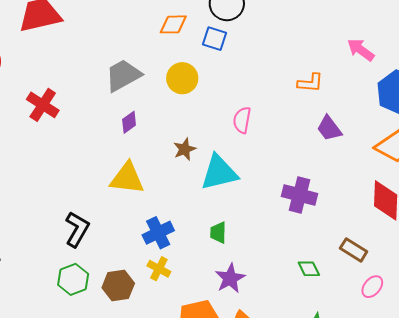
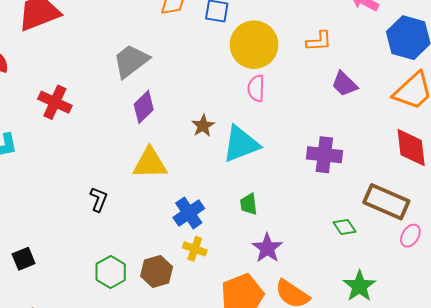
yellow circle: (182, 78) -> (254, 45), moved, size x1.5
purple diamond: (129, 122) -> (144, 107), size x1.4
black L-shape: (77, 229) -> (99, 199), moved, size x0.7
brown rectangle: (354, 250) -> (386, 202), size x1.6

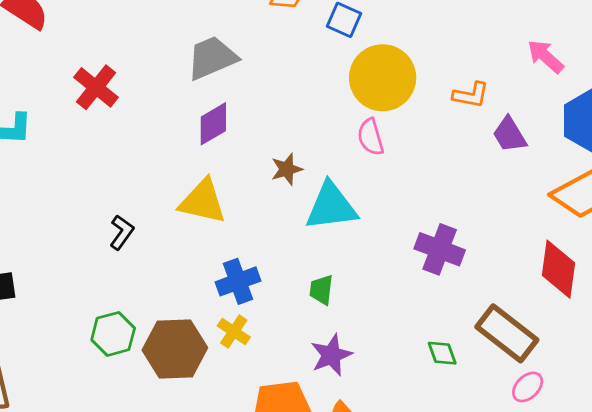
purple trapezoid: (344, 84) -> (510, 135), moved
pink semicircle: (256, 88) -> (371, 137), turned -32
brown hexagon: (157, 272) -> (175, 349), size x1.4

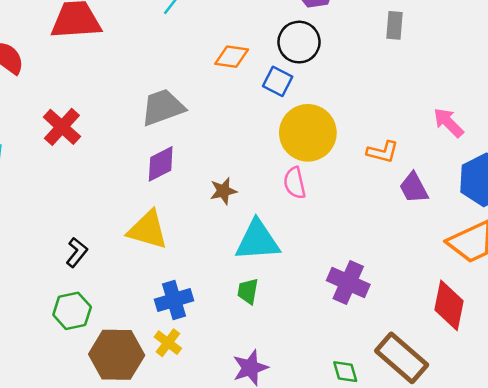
brown star: (287, 169) -> (223, 191), moved
green trapezoid: (321, 290) -> (248, 291), moved
green hexagon: (113, 334) -> (72, 311), moved

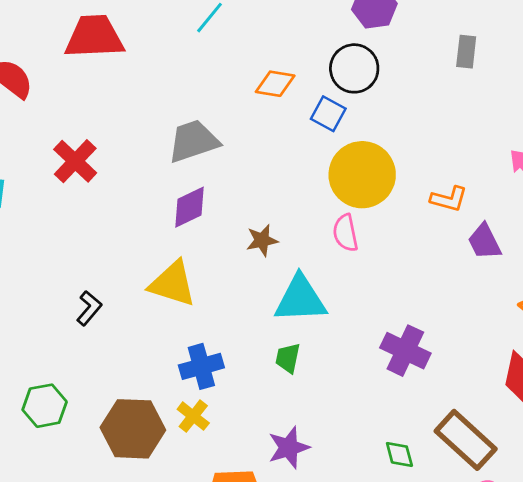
green hexagon: (72, 311) -> (45, 406), moved

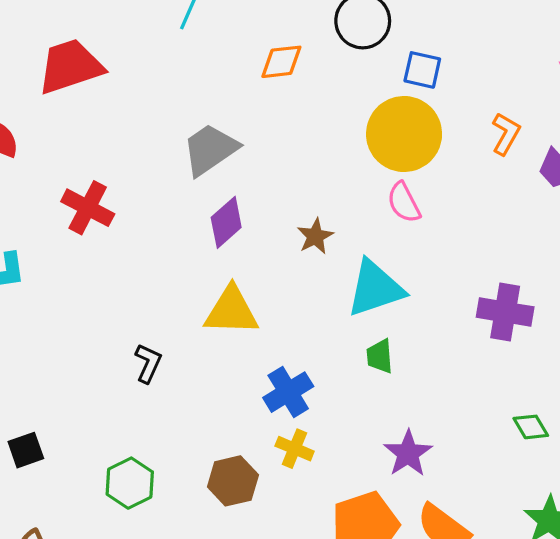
blue square: (328, 114) -> (422, 70), moved
orange L-shape: (449, 199) -> (506, 134), turned -60
brown hexagon: (133, 429) -> (233, 481), size x0.7

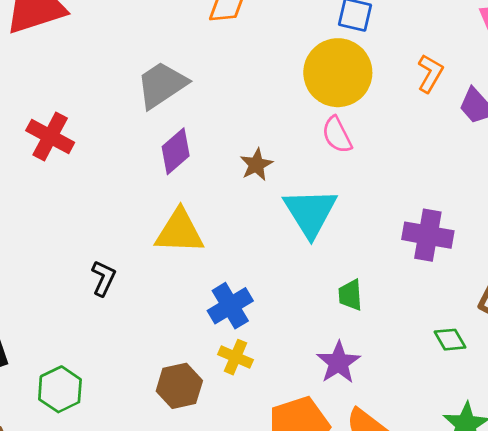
cyan triangle: (375, 288) -> (310, 212), turned -44
green trapezoid: (380, 356) -> (350, 295), moved
green hexagon: (130, 483) -> (60, 389), moved

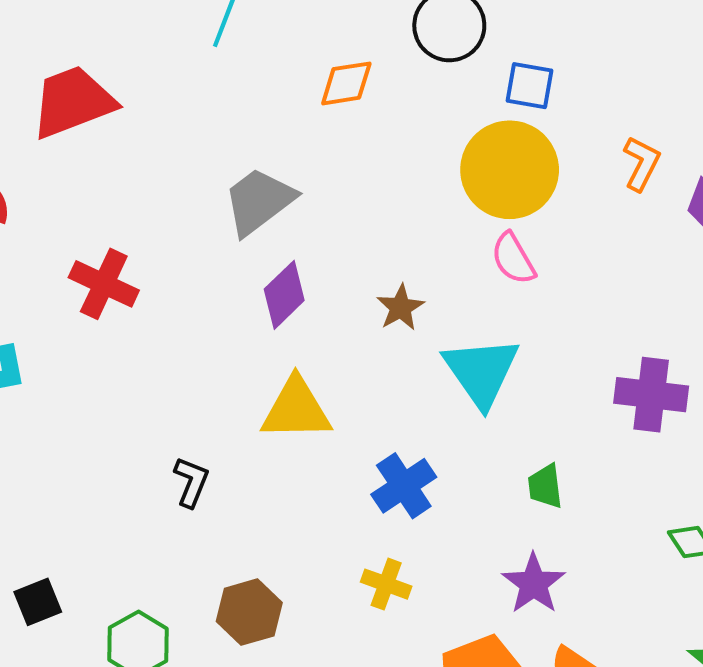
blue cross: (230, 306) -> (404, 486), moved
brown hexagon: (179, 386) -> (249, 612), moved

